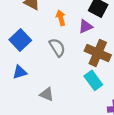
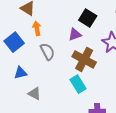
orange arrow: (61, 18) -> (37, 28), moved
blue triangle: (20, 72) -> (20, 73), moved

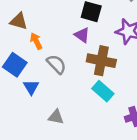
purple triangle: (75, 34) -> (82, 35), turned -48
blue triangle: (20, 73) -> (31, 87), moved, turned -32

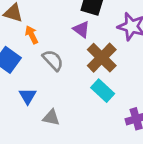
brown cross: (101, 61) -> (102, 58), turned 32
blue triangle: (31, 87) -> (28, 96), moved

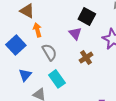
brown cross: (102, 58) -> (86, 58), size x0.6
cyan rectangle: (103, 91) -> (57, 79), moved

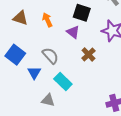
orange arrow: (37, 30) -> (47, 20), moved
blue triangle: (25, 75) -> (34, 73), moved

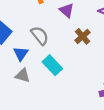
gray triangle: (48, 100) -> (23, 76), moved

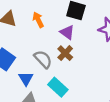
brown cross: (83, 36) -> (65, 53), moved

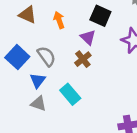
gray semicircle: (43, 59) -> (46, 56), moved

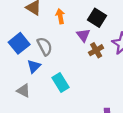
brown cross: (83, 59) -> (96, 50), moved
gray triangle: (38, 103) -> (23, 91), moved

